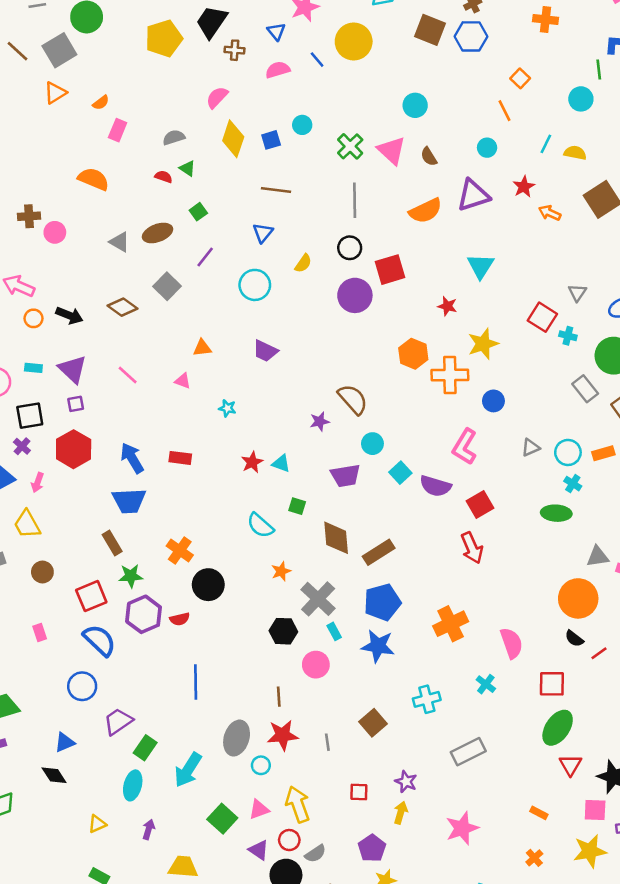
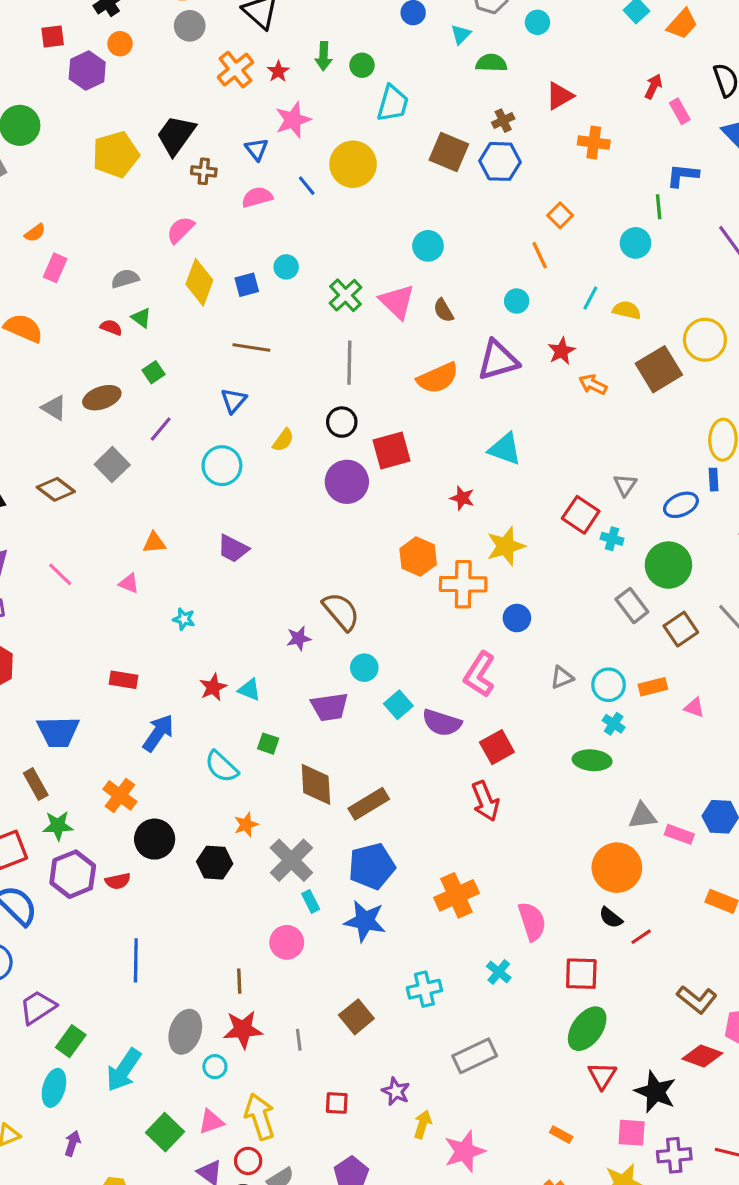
cyan triangle: (481, 266) -> (505, 449), turned -44
blue arrow: (132, 458) -> (158, 733), moved, turned 64
black hexagon: (283, 631) -> (215, 863), moved
yellow arrow: (401, 813) -> (423, 1124), moved

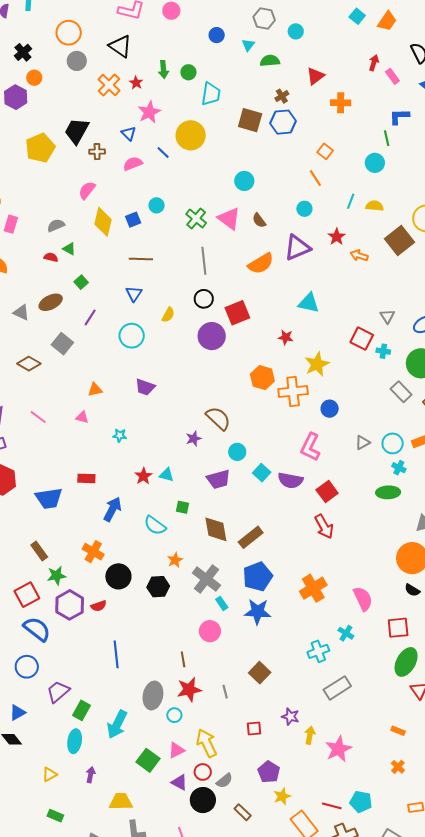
blue trapezoid: (58, 732) -> (49, 498), moved
cyan cross: (424, 989) -> (318, 651), moved

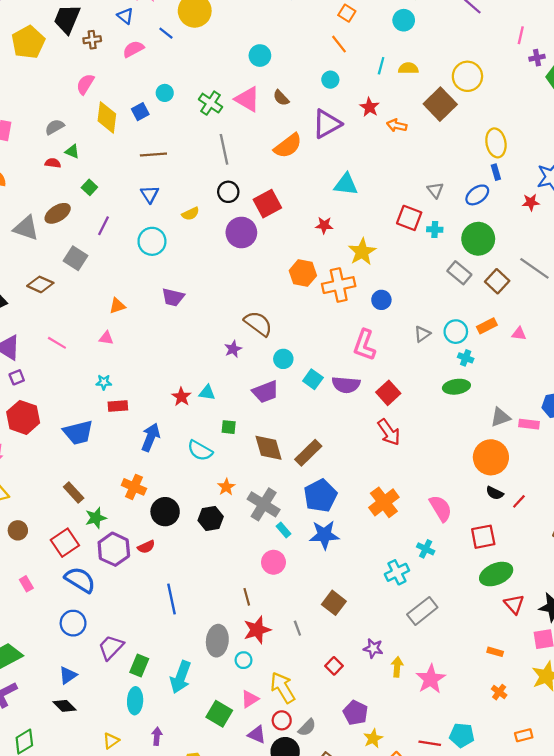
gray triangle: (21, 312) -> (26, 228), size x1.4
yellow semicircle: (168, 315) -> (190, 214), turned 42
cyan star: (120, 435) -> (104, 382), moved
green ellipse: (406, 662) -> (496, 574), turned 44
red square: (254, 728) -> (334, 666), turned -35

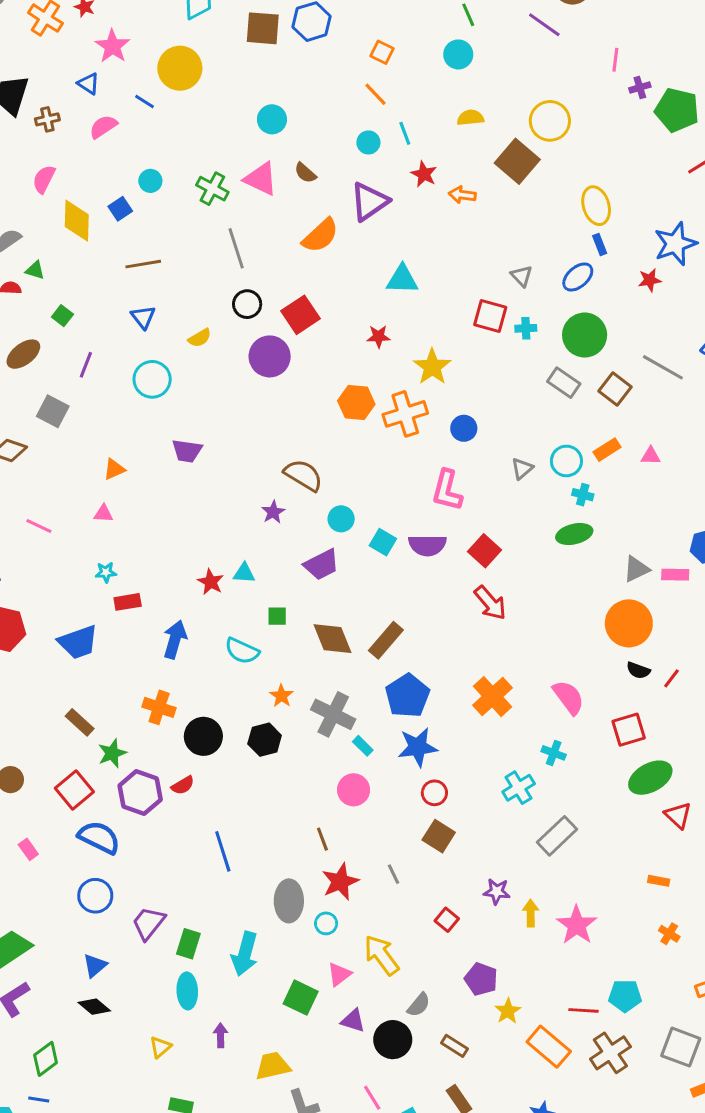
cyan line: (381, 66) -> (405, 133), moved, turned -30
red circle: (282, 720) -> (434, 793), moved

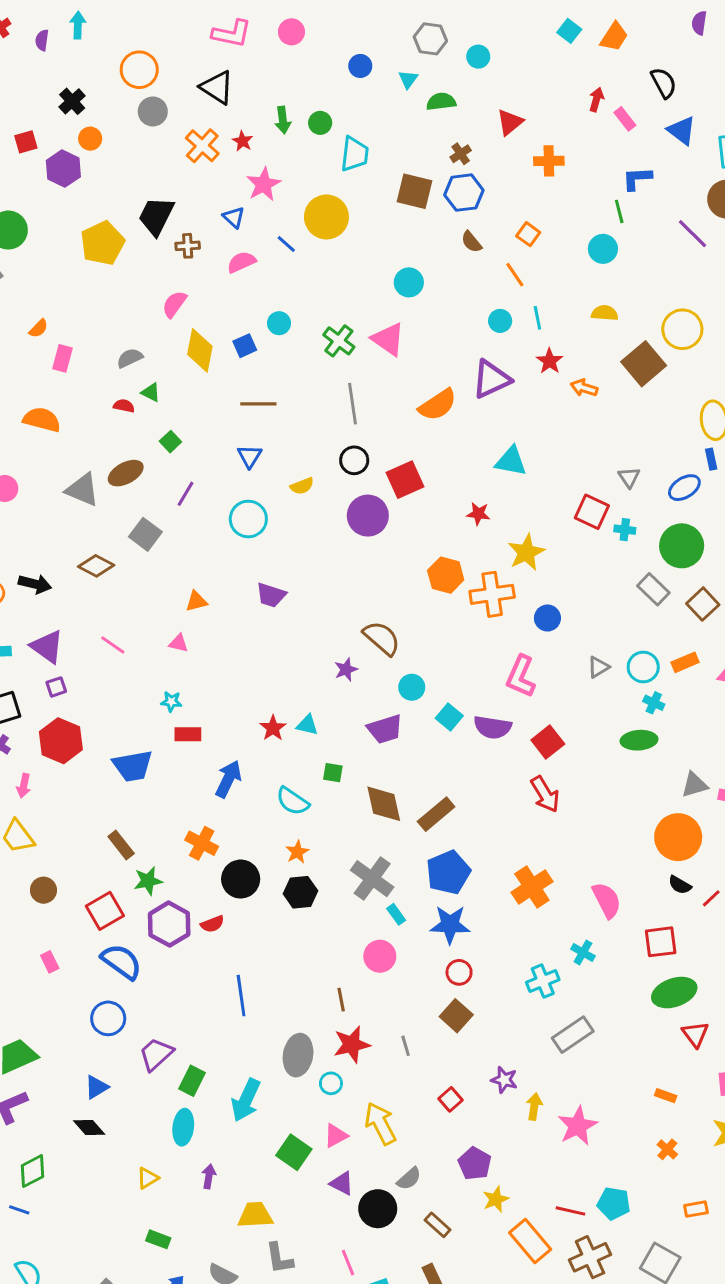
brown semicircle: (305, 173) -> (471, 242), moved
orange star: (281, 696) -> (297, 852), moved

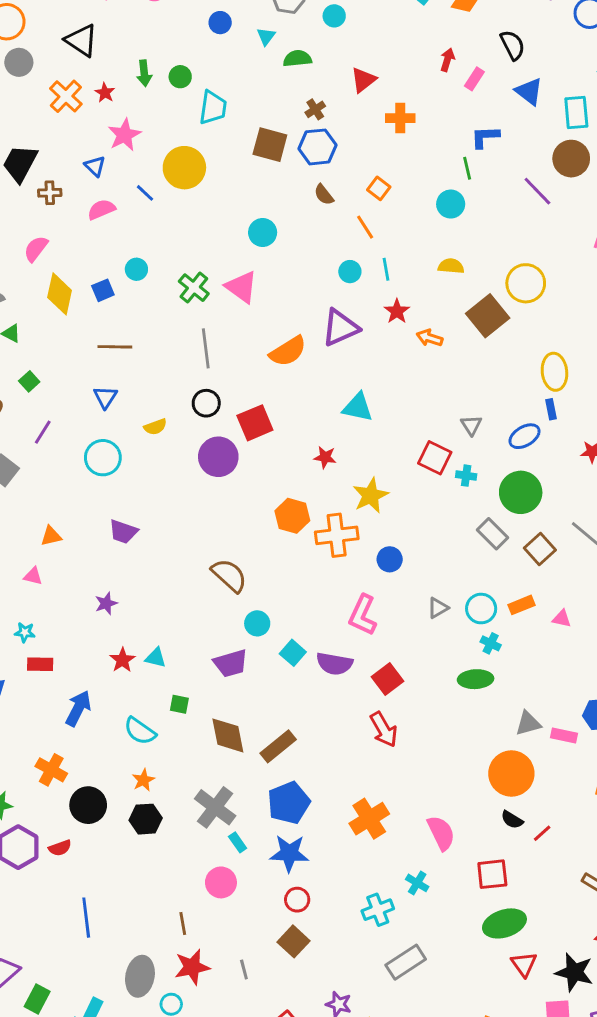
pink rectangle: (625, 119) -> (474, 79), turned 70
purple star: (346, 670) -> (106, 603), moved

